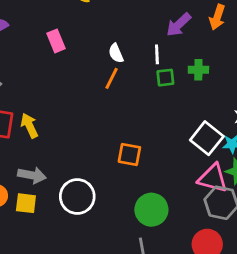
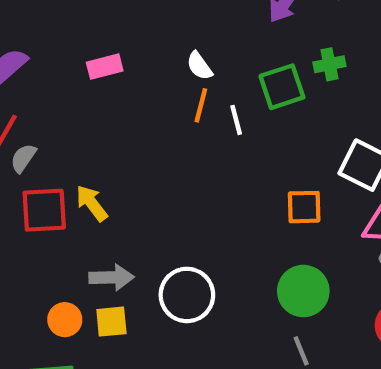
pink rectangle: (56, 41) -> (105, 67), turned -70
white line: (157, 54) -> (236, 120), moved
green square: (165, 78) -> (282, 87), size x1.5
orange square: (129, 155) -> (304, 207), moved

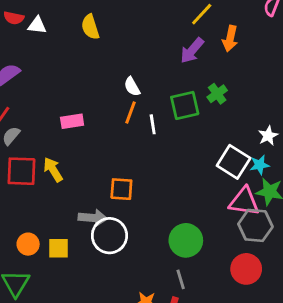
green cross: (329, 64) -> (217, 94), turned -30
pink rectangle: (105, 67) -> (72, 121), moved
orange square: (304, 207) -> (121, 189), moved
gray arrow: (112, 277) -> (93, 218), moved

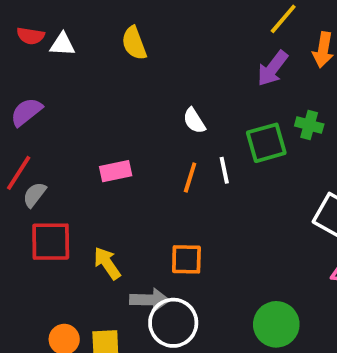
green cross: (217, 94) -> (309, 125), turned -36
orange line: (131, 113) -> (190, 177), moved
yellow arrow: (53, 170) -> (107, 263), moved

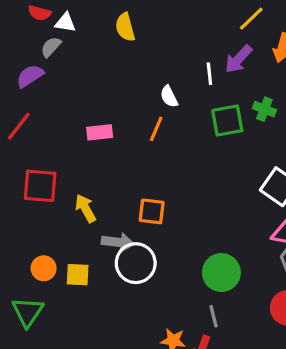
white line: (224, 170) -> (209, 74), moved
orange line: (190, 177) -> (156, 129), moved
gray semicircle: (34, 195) -> (51, 47), moved

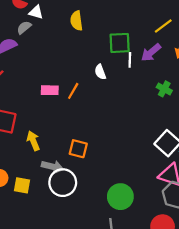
green square: (227, 121) -> (120, 43), moved
orange line: (156, 129) -> (73, 91), moved

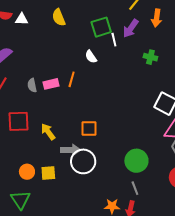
gray semicircle: (24, 28) -> (32, 85), moved, turned -48

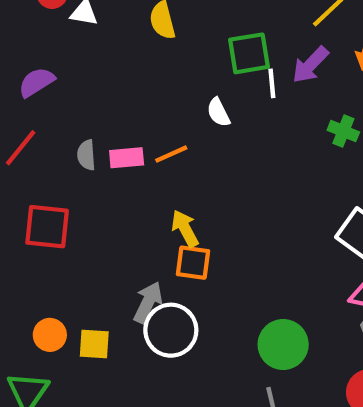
orange line: (72, 79) -> (171, 154), turned 42
yellow arrow: (48, 132) -> (185, 229), moved
gray arrow: (71, 150) -> (148, 302), turned -72

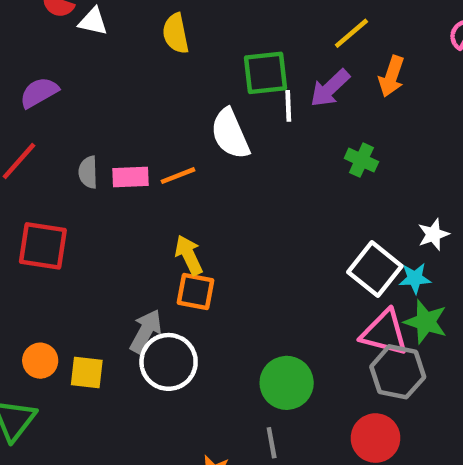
white semicircle: (218, 112) -> (230, 134), size x1.6

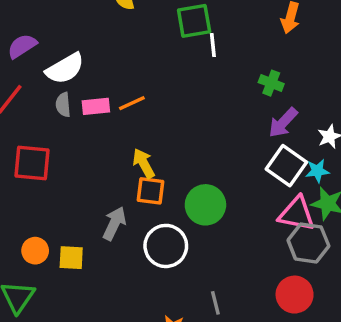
purple arrow: (330, 88) -> (283, 123), moved
white semicircle: (230, 134) -> (65, 69), moved, turned -93
white circle: (169, 362) -> (166, 246), moved
green circle: (287, 383) -> (205, 205), moved

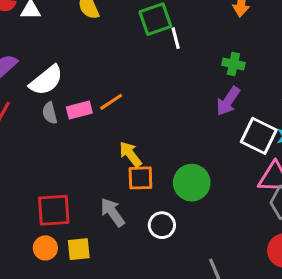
purple arrow: (283, 123) -> (228, 101), moved
red square: (32, 163) -> (54, 210), moved
gray arrow: (114, 223) -> (113, 212), turned -52
white circle: (166, 246) -> (162, 225), size x0.7

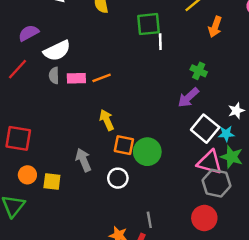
orange square: (140, 178) -> (124, 145), moved
red square: (54, 210) -> (18, 138), moved

